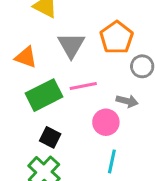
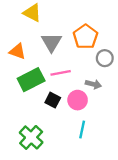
black square: (50, 137) -> (53, 100), moved

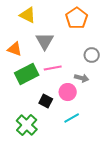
orange pentagon: (85, 37) -> (77, 18), moved
black square: (53, 100) -> (46, 101), moved
cyan line: (82, 130) -> (72, 118), turned 49

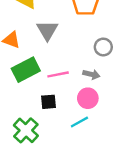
pink line: (53, 68) -> (58, 74), moved
pink circle: (68, 92) -> (88, 98), moved
black square: (46, 101) -> (48, 102), turned -32

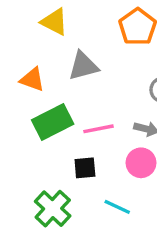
gray triangle: (47, 30) -> (83, 66), turned 45
cyan line: (79, 122) -> (117, 207), moved, turned 54

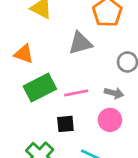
gray triangle: (83, 66) -> (80, 43), moved

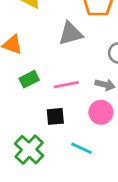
green rectangle: (40, 88) -> (29, 79), size x0.6

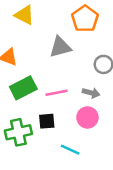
green rectangle: (29, 79) -> (23, 88), size x1.5
green cross: (29, 150) -> (18, 132), moved, turned 35

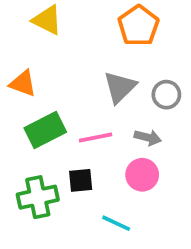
gray triangle: (60, 47) -> (120, 87), moved, turned -30

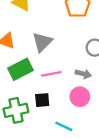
gray triangle: (120, 87) -> (42, 42), moved

